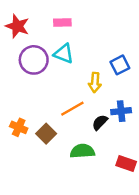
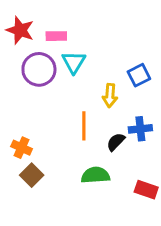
pink rectangle: (62, 22) -> (56, 36), moved
cyan triangle: (64, 54) -> (74, 62), turned 40
orange line: (72, 109) -> (84, 126), turned -60
brown square: (46, 134) -> (32, 175), moved

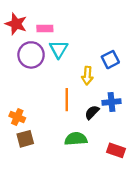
brown square: (32, 175) -> (25, 139), turned 30

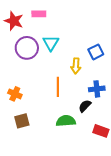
pink rectangle: (45, 28) -> (39, 14), moved
black semicircle: (92, 112) -> (85, 106), moved
orange cross: (17, 117) -> (15, 94), moved

